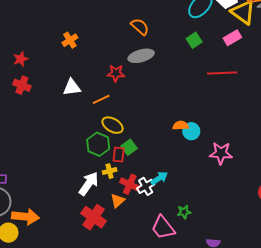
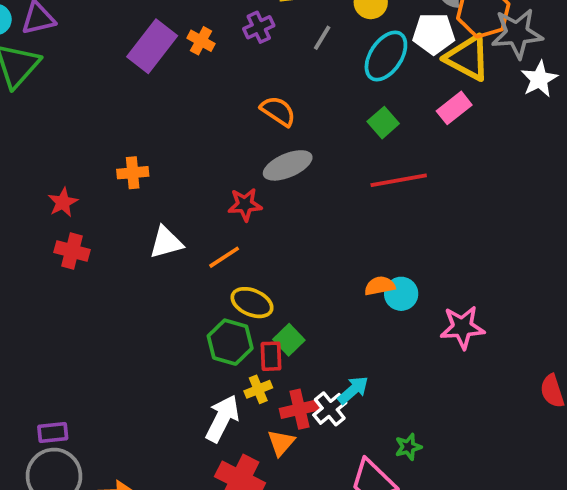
orange cross: (70, 40) -> (133, 173), moved, turned 35
red line: (222, 73) -> (399, 180), moved
red cross: (130, 184) -> (299, 409), turned -30

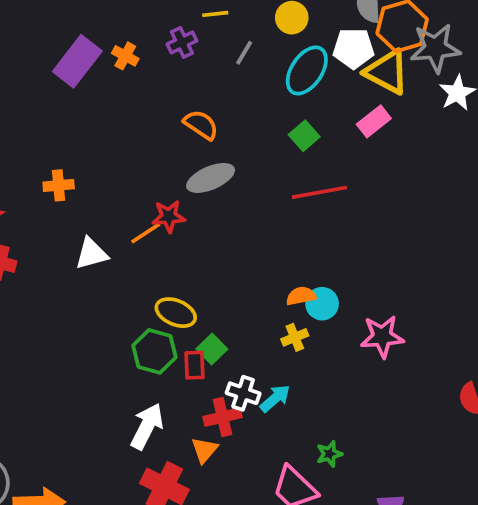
orange line: (224, 257) -> (146, 233), moved
yellow cross: (258, 389) -> (295, 337), moved
white cross: (330, 409) -> (243, 393), moved, turned -32

